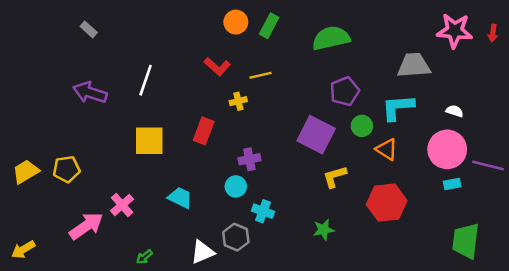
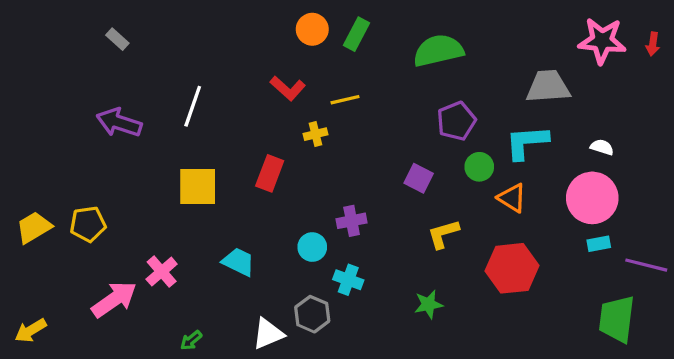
purple square: (316, 135) -> (419, 178), size x0.6
purple cross: (249, 159) -> (352, 221), moved
purple line: (488, 165) -> (646, 265), moved

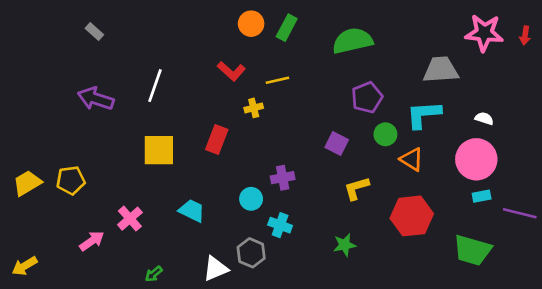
pink arrow: (114, 299) -> (92, 241), size x0.7
green trapezoid: (617, 319) -> (472, 250), moved, turned -81

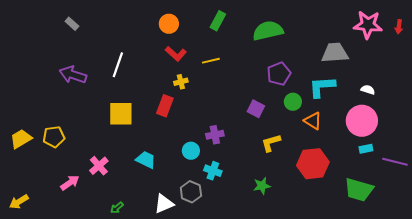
orange circle: (251, 24) -> (169, 24), moved
yellow cross: (254, 108) -> (181, 82), moved

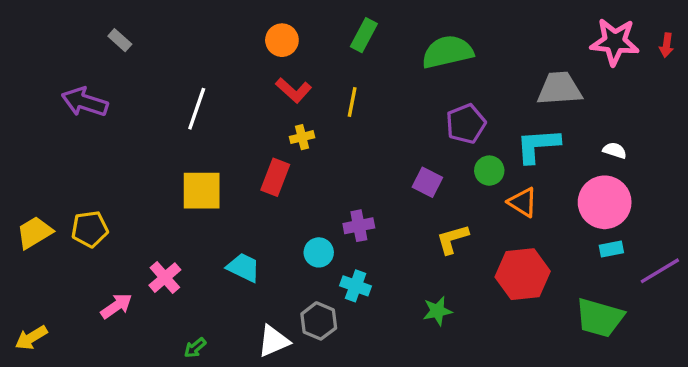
yellow line: (211, 61) -> (352, 102), turned -66
purple arrow: (73, 75) -> (85, 102), moved
purple line: (395, 162) -> (660, 271), turned -45

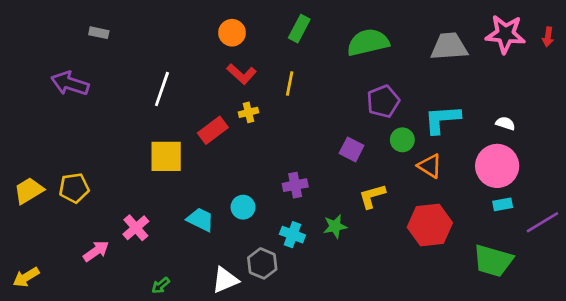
gray rectangle: (120, 40) -> (99, 33), turned -30
gray trapezoid: (559, 89) -> (449, 46), moved
red rectangle: (275, 177) -> (213, 130), moved, turned 32
cyan circle: (319, 252) -> (243, 207), moved
green star: (437, 311) -> (335, 226), moved

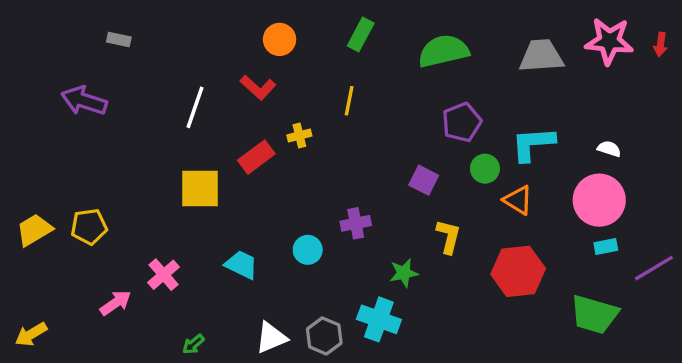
red L-shape: (242, 74) -> (258, 87), moved
yellow L-shape: (372, 196) -> (448, 237), turned 120
cyan circle: (243, 207) -> (308, 250), moved
cyan cross: (292, 235) -> (379, 319), moved, size x1.4
gray hexagon: (262, 263) -> (324, 336), moved

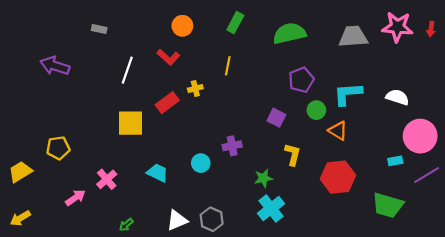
gray rectangle: (119, 39) -> (99, 29), moved
white semicircle: (609, 149) -> (397, 97), size x1.5
pink circle: (599, 200) -> (420, 136), moved
yellow trapezoid: (34, 230) -> (20, 172), moved
cyan cross: (379, 319) -> (271, 208), moved, turned 32

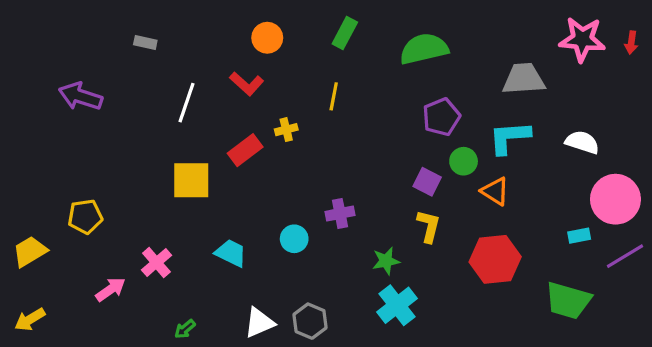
gray trapezoid: (353, 37) -> (524, 79), moved
purple square: (276, 118) -> (427, 182), moved

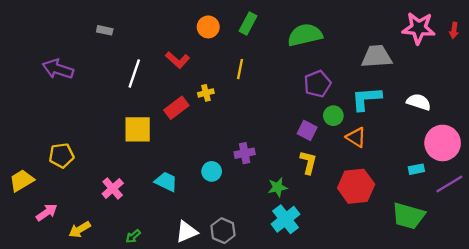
orange circle: (267, 38) -> (208, 27), moved
pink arrow: (111, 289) -> (47, 212), moved
yellow arrow: (30, 320) -> (80, 229), moved

